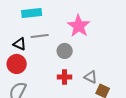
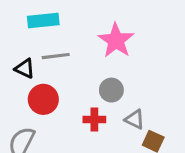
gray circle: (65, 51) -> (111, 90), moved
red circle: (17, 64) -> (43, 99), moved

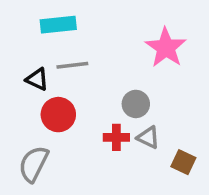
pink star: (116, 41) -> (166, 48), moved
gray triangle: (135, 119) -> (148, 137), moved

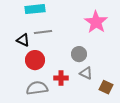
red cross: (116, 137) -> (61, 78), moved
gray semicircle: (34, 164) -> (37, 88), moved, turned 55

